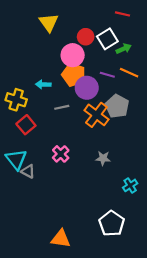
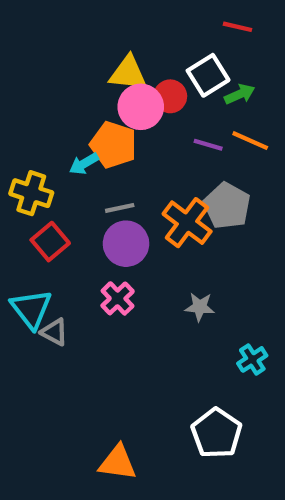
yellow triangle: (49, 23) -> (128, 73), moved, turned -48
red circle: (86, 37) -> (170, 96), moved
orange pentagon: (74, 75) -> (113, 145), moved
cyan arrow: (43, 84) -> (84, 164), turned -32
purple circle: (87, 88) -> (126, 244), moved

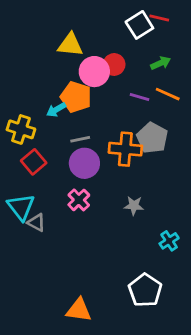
yellow triangle: (128, 73) -> (70, 45), moved
white square: (208, 75) -> (139, 25), moved
orange cross: (187, 223) -> (125, 149), turned -32

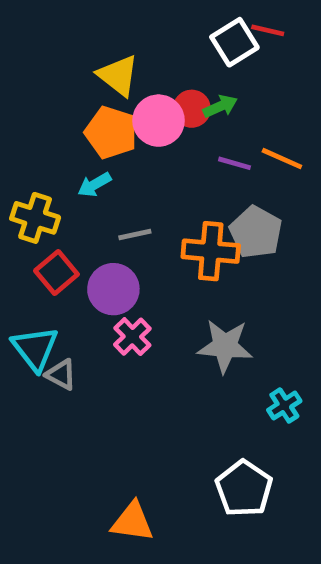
yellow triangle: (70, 45) -> (118, 75), turned 32
green arrow: (161, 63) -> (220, 106), moved
orange pentagon: (76, 97) -> (111, 132), moved
purple circle: (84, 163) -> (113, 289), moved
gray star: (134, 206) -> (225, 346), size x1.6

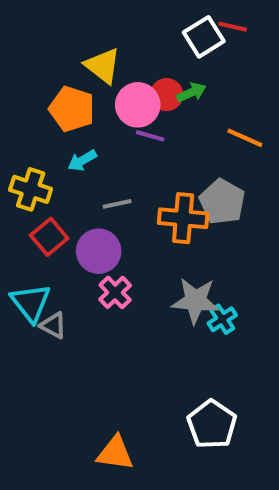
orange pentagon: (111, 132) -> (72, 109), moved
purple line: (234, 163) -> (150, 136), moved
cyan cross: (284, 405) -> (222, 319), moved

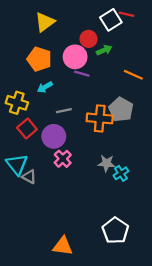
yellow triangle: (103, 66) -> (45, 22), moved, turned 45
red circle: (167, 95) -> (89, 39), moved
gray star: (195, 301) -> (106, 163), size x0.7

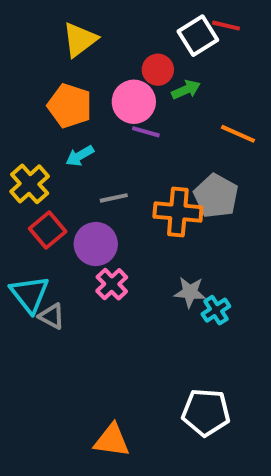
yellow cross: (17, 103) -> (30, 184), turned 30
white pentagon: (115, 230) -> (206, 412), turned -30

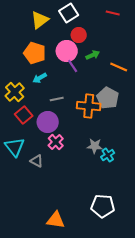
white square: (198, 36) -> (69, 13), moved
green arrow: (186, 90) -> (93, 55), moved
purple line: (146, 132) -> (73, 66), turned 40
gray triangle: (52, 316) -> (37, 161), moved

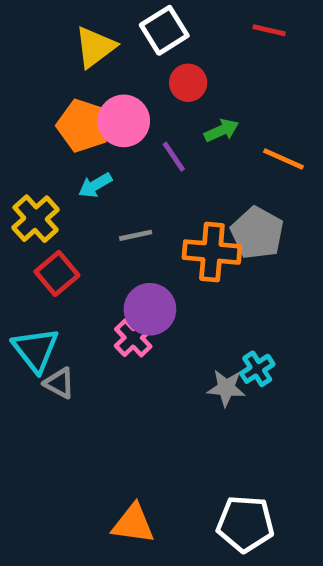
pink circle: (67, 51) -> (124, 121), moved
purple circle: (48, 122) -> (150, 309), moved
gray star: (95, 146) -> (226, 388), moved
gray triangle: (37, 161) -> (59, 383), moved
white pentagon: (103, 206) -> (245, 524), moved

